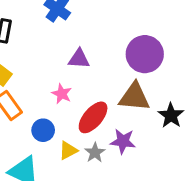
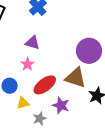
purple triangle: (79, 59) -> (33, 43), moved
gray star: (95, 153) -> (40, 119), moved

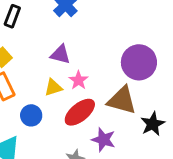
pink star: (28, 64) -> (79, 80), moved
yellow triangle: (23, 103) -> (53, 87), moved

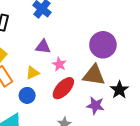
yellow triangle: (53, 87) -> (33, 73), moved
purple star: (103, 140) -> (95, 105), moved

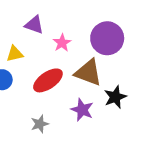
pink star: (59, 64) -> (62, 43), moved

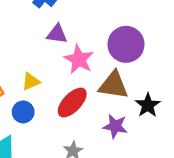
purple triangle: (34, 25) -> (57, 34), moved
pink star: (62, 43) -> (79, 59), size x1.5

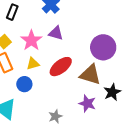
pink star: (79, 59) -> (31, 40), moved
red ellipse: (72, 103) -> (61, 67), moved

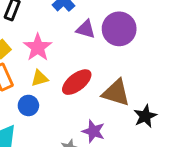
purple triangle: (56, 33) -> (86, 29), moved
purple circle: (103, 47) -> (119, 29), moved
purple star: (87, 103) -> (93, 131), moved

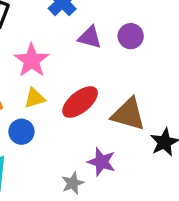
purple circle: (119, 29) -> (131, 36), size x0.6

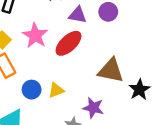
yellow triangle: (35, 98) -> (56, 90), moved
red ellipse: (80, 102) -> (68, 43), moved

